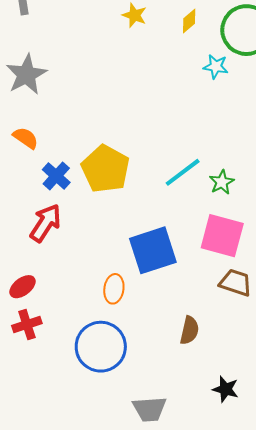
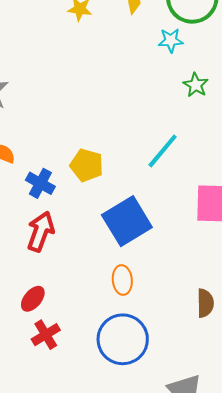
yellow pentagon: (105, 169) -> (87, 165), size x0.7
green star: (222, 182) -> (196, 85), moved
blue square: (153, 250) -> (127, 221), moved

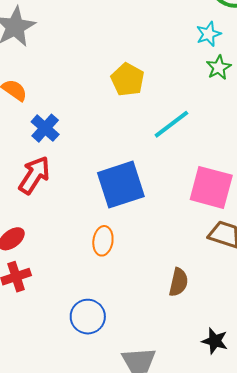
cyan star: (171, 40) -> (209, 34), moved, turned -30
yellow pentagon: (87, 165) -> (128, 80), moved
blue circle: (123, 339) -> (88, 317), moved, size x0.7

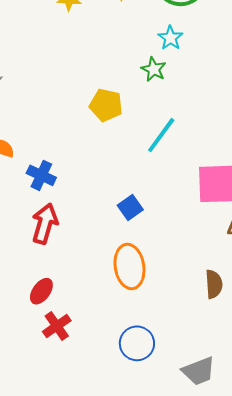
green star: (219, 67) -> (154, 69), moved
blue square: (121, 185) -> (130, 207), size x0.5
orange ellipse: (103, 241) -> (129, 266), size x1.5

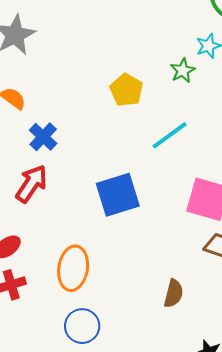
blue square: (130, 207) -> (118, 195), size x1.8
orange ellipse: (129, 266) -> (73, 268), moved

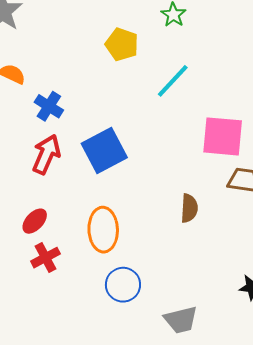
blue square: (118, 195) -> (104, 150), moved
brown semicircle: (174, 293) -> (189, 208), moved

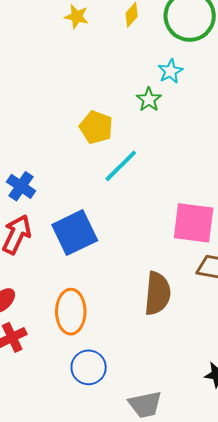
cyan line: (173, 81) -> (121, 166), moved
brown semicircle: (189, 208) -> (158, 293), size x1.5

